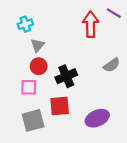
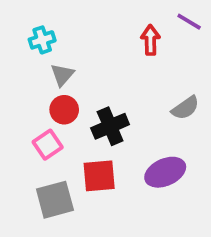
red arrow: (91, 24) -> (150, 40), size x0.7
pink square: (29, 87) -> (48, 145), turned -35
purple ellipse: (97, 118) -> (165, 172), moved

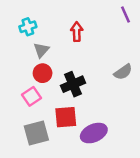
purple line: (189, 22) -> (126, 15), turned 35
red arrow: (150, 40) -> (77, 32), moved
purple ellipse: (165, 172) -> (94, 133), moved

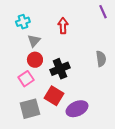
gray semicircle: (123, 72) -> (101, 59), turned -63
red square: (66, 117) -> (54, 96), turned 36

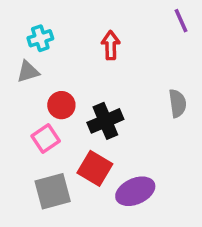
gray triangle: (34, 41) -> (28, 72), moved, turned 32

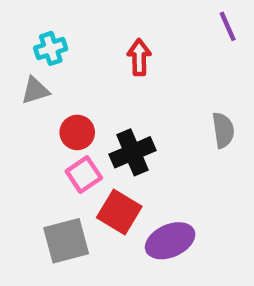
pink square: (46, 139) -> (84, 174), moved

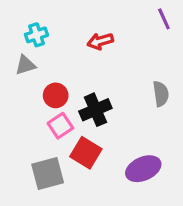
red arrow: (139, 57) -> (100, 41), turned -105
purple ellipse: (170, 241) -> (143, 169), moved

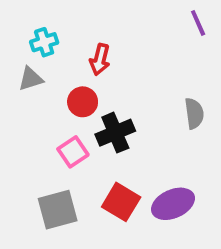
red arrow: (100, 41) -> (100, 60), moved, turned -60
red circle: (56, 95) -> (83, 102), moved
red square: (86, 153) -> (121, 202), moved

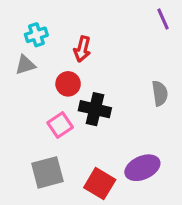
black cross: (115, 133) -> (95, 109), turned 36
red square: (121, 202) -> (100, 184), moved

